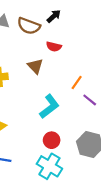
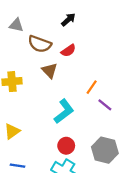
brown semicircle: (29, 26) -> (40, 44), moved
red semicircle: (54, 47) -> (68, 51), turned -48

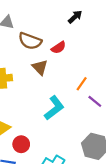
black arrow: (68, 20) -> (75, 17), moved
red circle: (66, 146) -> (21, 144), moved

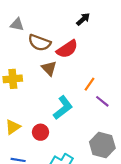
red semicircle: (59, 48) -> (67, 49), size x1.5
red circle: (21, 144) -> (41, 132), moved

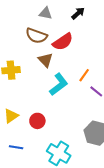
gray triangle: (17, 25) -> (46, 13), moved
cyan L-shape: (63, 108) -> (59, 84), moved

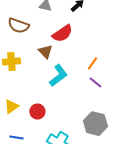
brown semicircle: (36, 36) -> (18, 26), moved
orange line: (84, 75) -> (92, 64), moved

